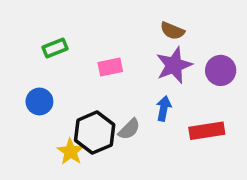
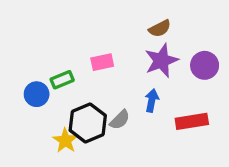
brown semicircle: (172, 31) -> (160, 29), turned -50
green rectangle: (55, 48) -> (62, 80), moved

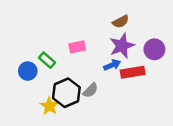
green rectangle: (62, 80) -> (47, 60), turned 63
blue arrow: (152, 101) -> (112, 65), moved, turned 56
red rectangle: (192, 121) -> (133, 72), moved

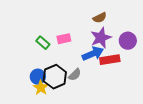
green rectangle: (47, 60) -> (43, 43), moved
blue arrow: (112, 65) -> (93, 54), size x1.5
blue circle: (28, 71) -> (38, 77), moved

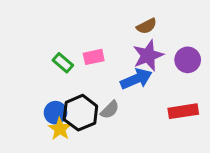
red rectangle: (110, 60) -> (183, 111), moved

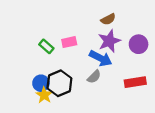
blue arrow: (136, 79) -> (101, 58), turned 50
gray semicircle: (110, 110) -> (94, 77), moved

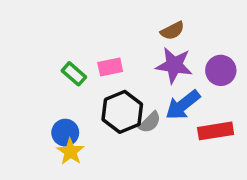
purple star: (109, 41) -> (174, 65), turned 30
blue arrow: (101, 58) -> (183, 105), moved, turned 115
black hexagon: (59, 83) -> (122, 112), moved

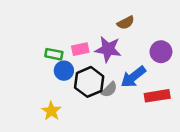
purple star: (174, 65) -> (108, 49), moved
green rectangle: (74, 74) -> (54, 54), turned -30
blue circle: (65, 133) -> (64, 71), moved

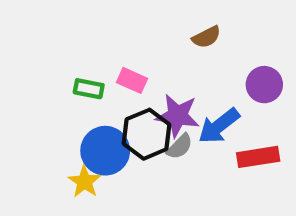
pink rectangle: (80, 49) -> (132, 80), turned 36
purple star: (108, 49) -> (178, 116), moved
blue circle: (64, 71) -> (105, 151), moved, size x1.5

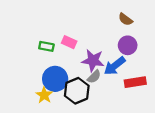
brown semicircle: (206, 37) -> (125, 19), moved, turned 64
purple circle: (264, 85) -> (128, 45), moved
black hexagon: (147, 134) -> (77, 91), moved

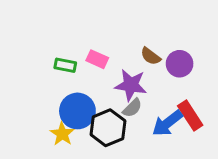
brown semicircle: (125, 19) -> (151, 56), moved
blue arrow: (115, 66) -> (167, 123), moved
red rectangle: (135, 82) -> (190, 116), turned 66

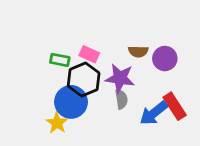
brown semicircle: (151, 56) -> (138, 52), turned -36
gray semicircle: (132, 108) -> (121, 99), turned -54
black hexagon: (108, 128) -> (84, 80), moved

